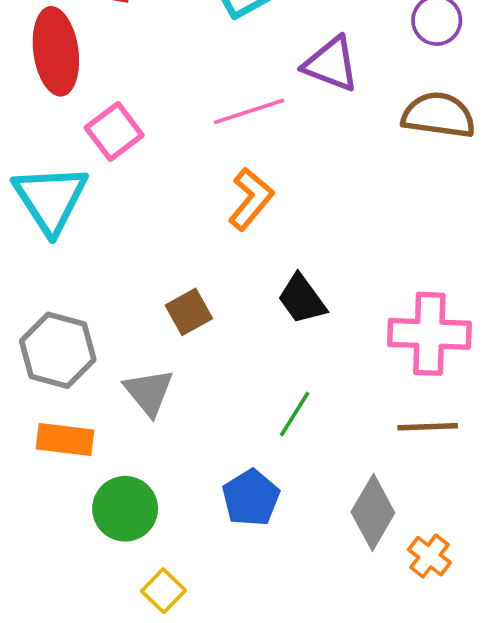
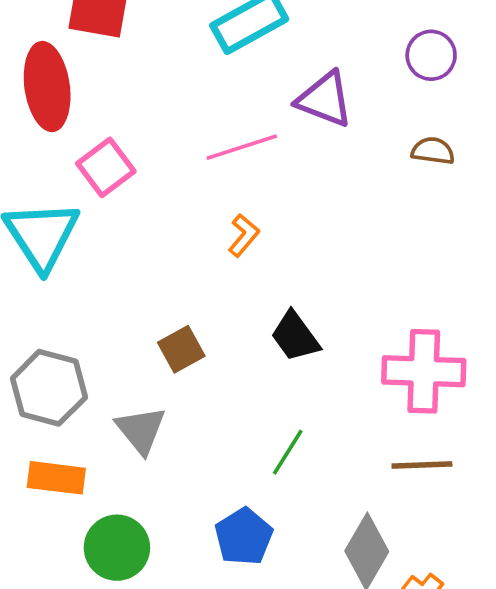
brown semicircle: (439, 115) -> (433, 151), size x0.6
orange L-shape: (251, 199) -> (244, 235), size x0.7

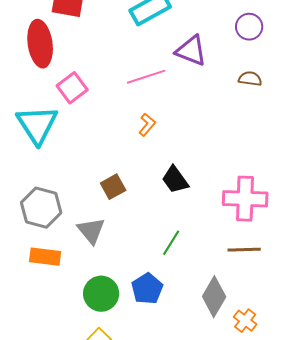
green circle: (117, 548) -> (101, 294), moved

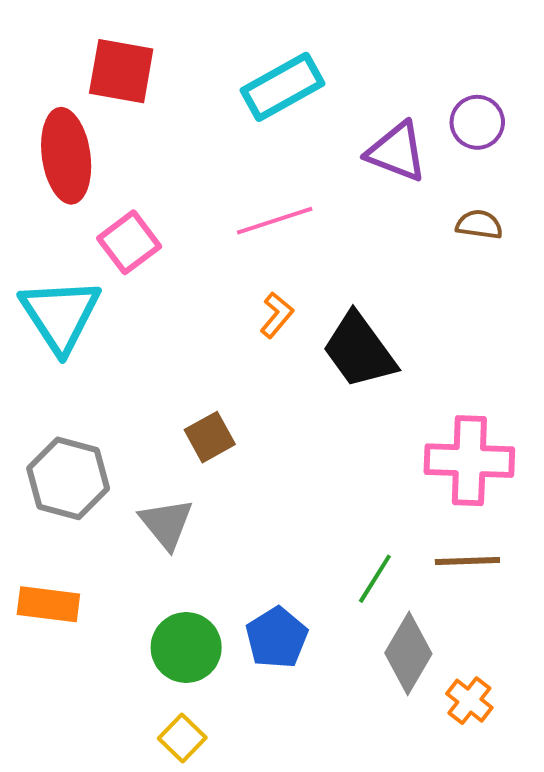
purple triangle: (191, 51) -> (397, 152), moved
black trapezoid: (175, 180) -> (359, 350), moved, size x1.4
green line: (171, 243) -> (375, 579), moved
orange rectangle: (45, 257) -> (48, 604), moved

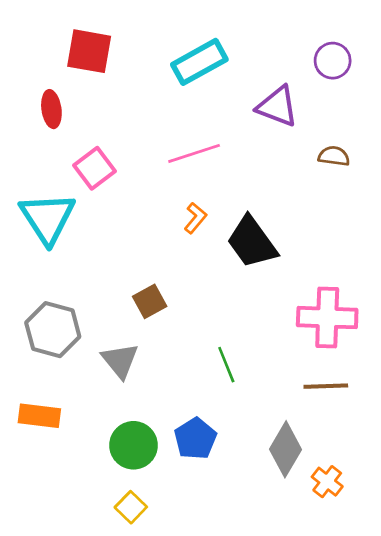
purple circle: (477, 122) -> (333, 61), moved
red ellipse: (66, 156) -> (51, 109), size x0.6
green line: (375, 579) -> (226, 365), moved, turned -54

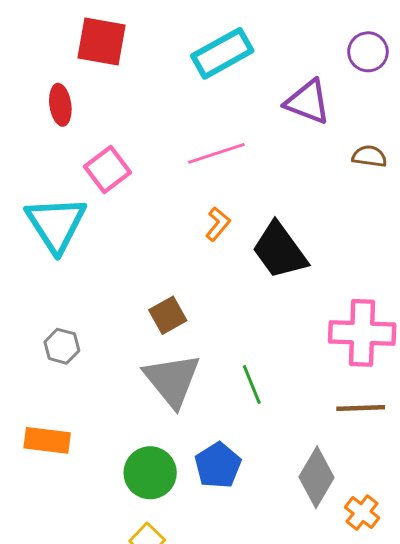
gray hexagon: (53, 330) -> (62, 346), size x0.6
gray triangle: (120, 361) -> (172, 380), moved, size x1.4

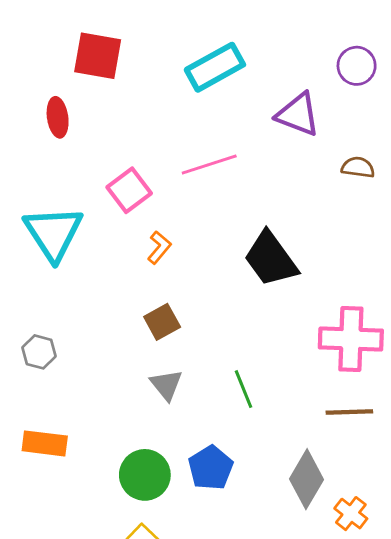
pink square: (107, 170) -> (129, 190), moved
orange L-shape: (218, 224) -> (159, 247), moved
gray hexagon: (62, 346) -> (39, 352), moved
gray triangle: (172, 380) -> (166, 385), size x0.6

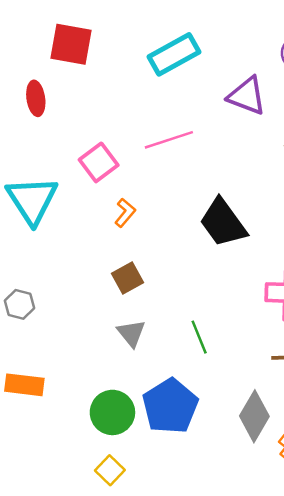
blue pentagon: (211, 468) -> (170, 406), size x1.4

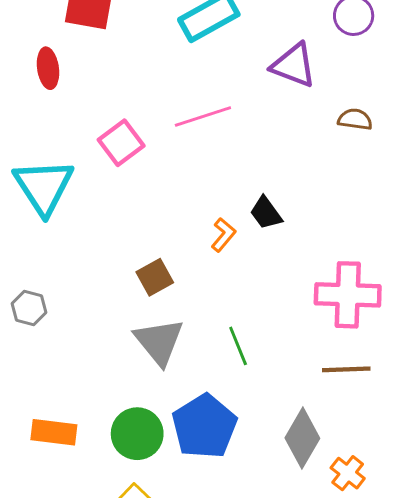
orange L-shape: (125, 213) -> (223, 235), moved
black trapezoid: (223, 223) -> (266, 213), size x0.6
gray triangle: (131, 333) -> (159, 342), size x1.5
orange rectangle: (24, 385) -> (54, 432), moved

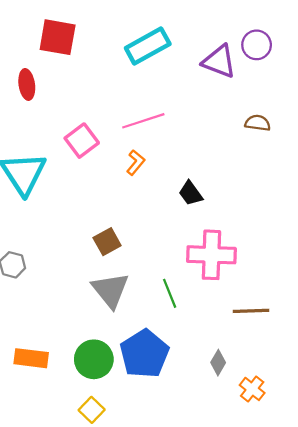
purple triangle: (294, 65) -> (219, 61), moved
orange L-shape: (223, 235) -> (136, 163), moved
pink cross: (348, 295) -> (211, 255), moved
gray diamond: (302, 438) -> (218, 363), size x0.6

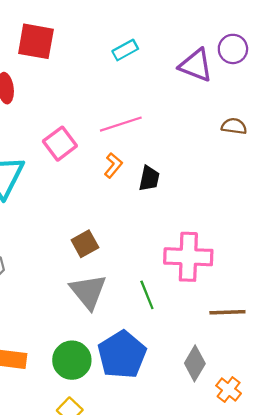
cyan rectangle: (148, 46) -> (125, 50), size x0.6
black trapezoid: (191, 193) -> (149, 178), moved, turned -132
gray diamond: (218, 363) -> (195, 363), size x1.4

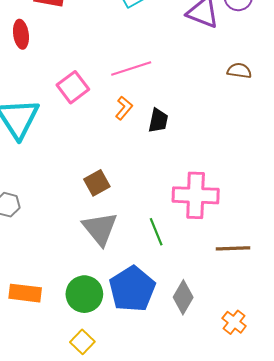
gray diamond: (195, 363) -> (183, 297), moved

